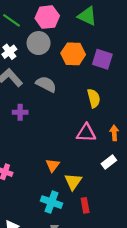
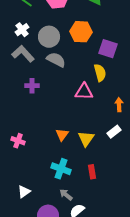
gray circle: (39, 43) -> (49, 37), moved
purple square: (102, 59) -> (108, 49), moved
pink triangle: (86, 133) -> (84, 92), moved
yellow triangle: (73, 182) -> (86, 139), moved

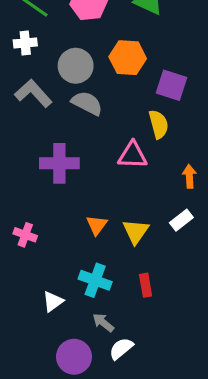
white cross: (22, 30) -> (25, 43), moved, turned 32
purple cross: (32, 86) -> (59, 163), moved, size x1.6
white triangle: (24, 192) -> (53, 301), moved

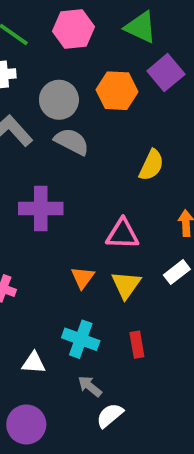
purple square: (172, 85) -> (166, 73), moved, turned 32
yellow semicircle: (159, 124) -> (151, 165), turned 40
pink triangle: (133, 155) -> (122, 234), moved
white triangle: (53, 301) -> (34, 363), turned 40
purple circle: (74, 357) -> (26, 424), moved

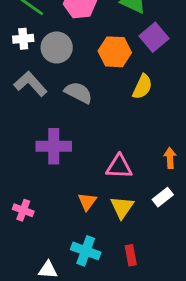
gray circle: (59, 100) -> (57, 47), moved
yellow semicircle: (151, 165) -> (142, 87), moved

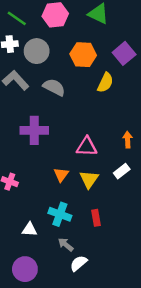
purple square: (154, 37) -> (124, 53), moved

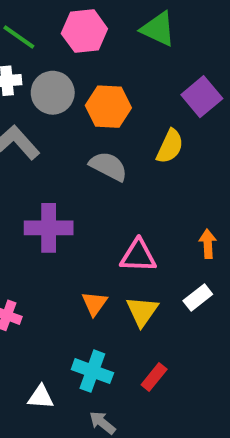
orange hexagon: (83, 55) -> (108, 107), moved
gray semicircle: (54, 87) -> (108, 166), moved
red rectangle: (96, 218) -> (154, 377), turned 49

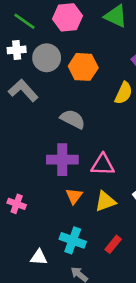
gray semicircle: (108, 166) -> (73, 119), moved
purple cross: (49, 228) -> (62, 160), moved
yellow triangle: (142, 311) -> (105, 201), turned 35

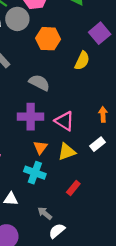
gray circle: (47, 58) -> (17, 19), moved
pink triangle: (103, 165) -> (65, 121), turned 30
cyan cross: (73, 240) -> (35, 173), moved

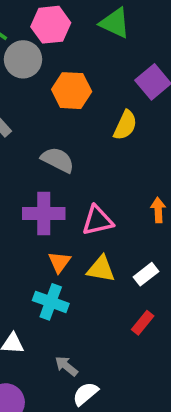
pink triangle: (65, 121) -> (98, 220), turned -45
white rectangle: (97, 144) -> (146, 274), moved
yellow triangle: (67, 152) -> (101, 269), turned 30
red rectangle: (73, 188) -> (143, 323), moved

